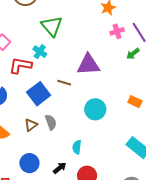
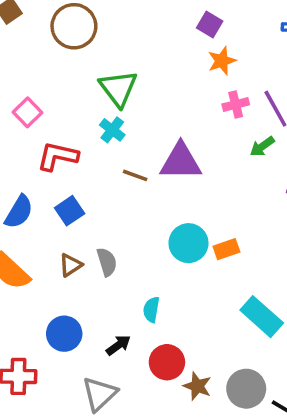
cyan cross: (40, 52) -> (112, 130), moved
brown line: (64, 83) -> (135, 175), moved
blue square: (39, 94) -> (70, 211), moved, size x0.7
orange rectangle: (135, 102) -> (226, 249), moved, turned -48

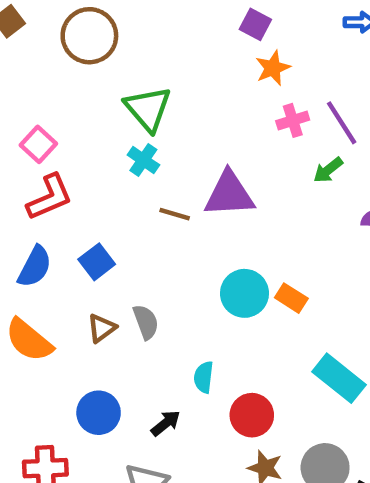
red L-shape: (58, 156) -> (50, 197), moved, turned 147
orange rectangle: (226, 249) -> (291, 298), turned 55
red circle: (167, 362) -> (252, 415), moved

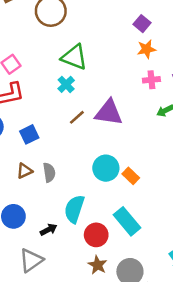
green triangle: (148, 109) -> (74, 57), turned -40
brown line: (175, 214) -> (77, 117), turned -70
cyan semicircle: (204, 377) -> (74, 209), size x1.6
cyan rectangle: (339, 378) -> (127, 221), moved

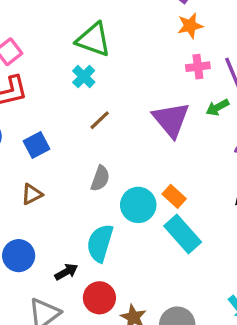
purple triangle: (109, 113) -> (171, 120), moved, turned 44
cyan circle: (106, 168) -> (138, 205), moved
gray semicircle: (49, 172) -> (100, 178), moved, turned 30
cyan rectangle: (127, 221) -> (183, 234), moved
red circle: (96, 235) -> (99, 298), moved

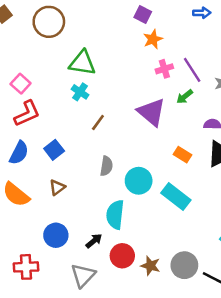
orange rectangle: (174, 196) -> (183, 155), moved

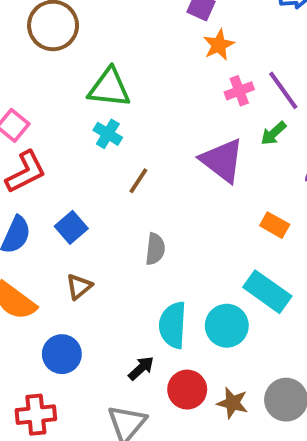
cyan circle: (139, 181) -> (227, 326), moved
blue circle: (56, 235) -> (62, 354), moved

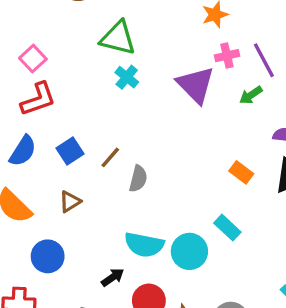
cyan cross: (108, 134) -> (127, 77), moved
purple triangle: (222, 160) -> (196, 85), moved
brown line: (138, 181) -> (110, 157), moved
cyan rectangle: (267, 292) -> (227, 228), size x0.7
cyan semicircle: (173, 325) -> (144, 245), turned -90

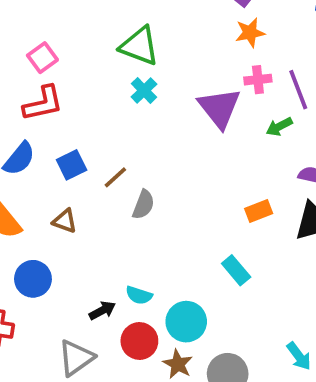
orange rectangle: (241, 172) -> (259, 211), turned -65
brown triangle: (70, 202) -> (65, 221), turned 45
cyan semicircle: (144, 245) -> (139, 295), moved, size x0.6
cyan circle: (189, 251) -> (186, 322), moved

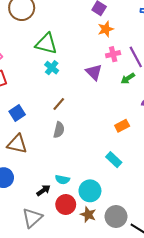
purple triangle: (219, 108) -> (94, 72), size x0.7
brown line: (115, 177) -> (59, 104), moved
brown triangle: (65, 221) -> (17, 144), size x1.5

